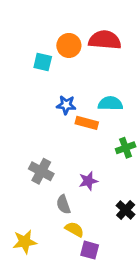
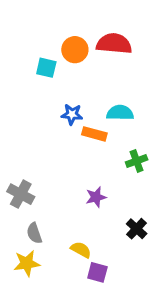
gray cross: (41, 171) -> (21, 194), moved
gray semicircle: (63, 204) -> (34, 233), moved

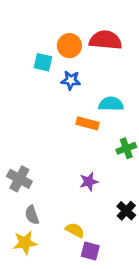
blue star: (72, 114) -> (71, 80), moved

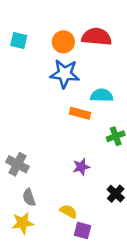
cyan square: (43, 62) -> (19, 41), moved
blue star: (71, 80) -> (65, 74), size x1.6

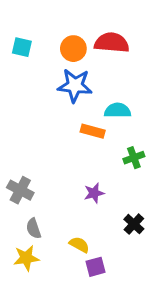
purple square: (83, 231) -> (96, 267), turned -30

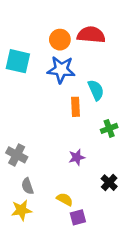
cyan square: (22, 47) -> (18, 61), moved, size x1.5
cyan semicircle: (118, 110) -> (96, 90), turned 65
orange rectangle: (93, 131) -> (76, 107), turned 72

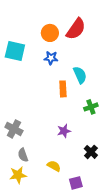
red semicircle: (91, 35) -> (76, 29), turned 120
blue star: (61, 70) -> (51, 58), size x0.6
purple square: (78, 217) -> (76, 183), moved

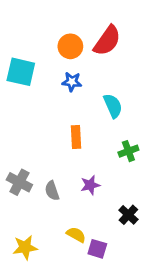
orange rectangle: (63, 89) -> (76, 137), moved
gray semicircle: (23, 155) -> (52, 191), moved
purple square: (76, 183) -> (97, 249), moved, turned 32

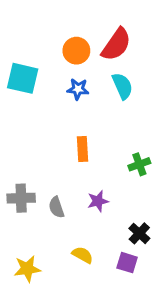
cyan semicircle: (113, 106) -> (122, 86), moved
gray cross: (19, 182) -> (21, 198), turned -30
purple square: (97, 249) -> (127, 263), moved

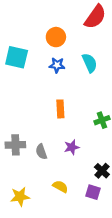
red semicircle: (116, 45) -> (95, 17), moved

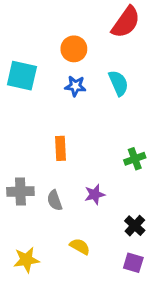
orange rectangle: (60, 109) -> (61, 148), moved
purple square: (93, 192) -> (133, 263), moved

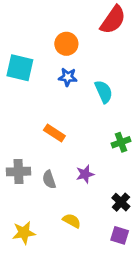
cyan semicircle: (118, 83) -> (104, 92), moved
orange rectangle: (61, 148) -> (54, 133), turned -54

